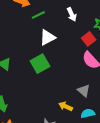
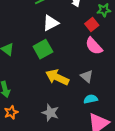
yellow arrow: (66, 106) -> (57, 77), moved, size x1.6

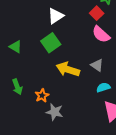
orange star: (11, 112) -> (42, 96), moved
gray star: (50, 113) -> (55, 112), moved

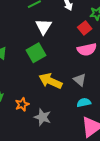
white triangle: (56, 16) -> (44, 27), turned -30
pink semicircle: (101, 34) -> (87, 49), turned -60
gray star: (55, 112) -> (43, 117), moved

